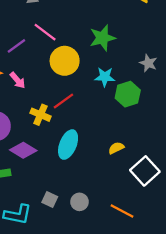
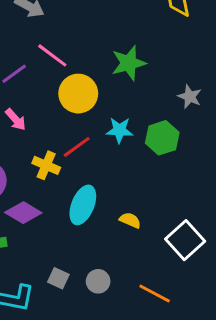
cyan star: (105, 77) -> (119, 130), moved
yellow semicircle: (116, 148) -> (130, 220), moved, turned 49

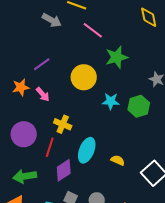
pink line: (52, 55) -> (93, 30), moved
red line: (77, 147) -> (50, 147), moved, turned -36
purple diamond: (23, 213) -> (64, 170), moved, turned -65

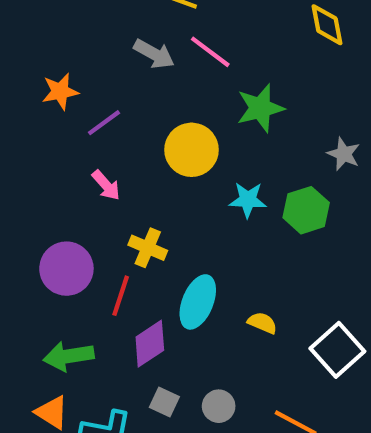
gray arrow: (52, 20) -> (154, 54), moved
orange star: (21, 87) -> (60, 91), moved

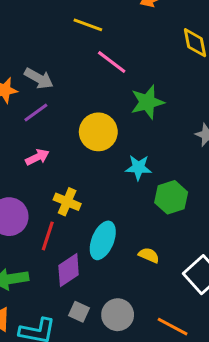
gray arrow: (154, 54) -> (39, 78), moved
pink arrow: (106, 185) -> (37, 157), turned -75
green hexagon: (306, 210) -> (171, 197), moved
gray circle: (219, 406) -> (118, 315), size x1.4

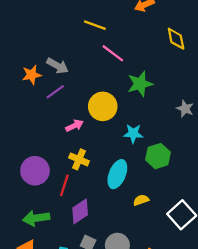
pink arrow: (37, 157) -> (74, 126), moved
cyan ellipse: (103, 240) -> (117, 174), moved
yellow semicircle: (149, 255) -> (141, 200), turned -42

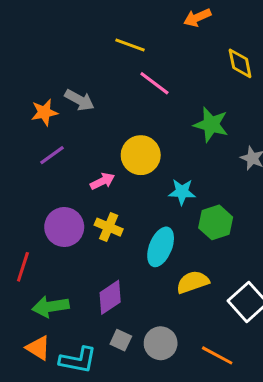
green star: (140, 84) -> (211, 125), moved, turned 30
purple line: (55, 92) -> (52, 155), moved
purple circle: (35, 171) -> (64, 227), moved
red line: (64, 185) -> (23, 267), moved
yellow semicircle: (141, 200) -> (193, 282), size x1.5

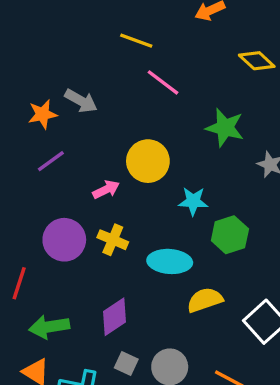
yellow diamond: (240, 63) -> (257, 61), turned -36
cyan ellipse: (161, 247) -> (170, 261), turned 72

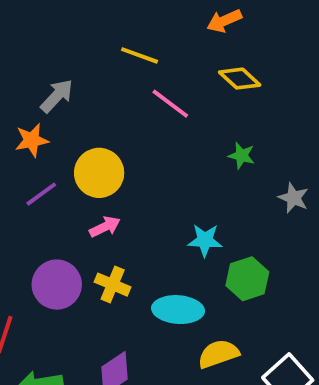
yellow diamond: (257, 61) -> (240, 79), moved
gray arrow: (81, 101) -> (57, 96), moved, turned -76
green star: (225, 128) -> (242, 156), size x0.6
yellow circle: (148, 161) -> (99, 173), moved

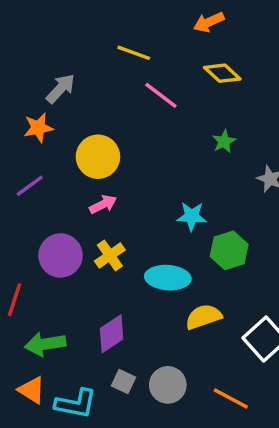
green star: (242, 156) -> (224, 141), turned 30
purple line: (41, 194) -> (30, 186), moved
yellow cross: (113, 285) -> (110, 255), turned 32

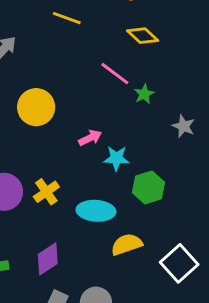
pink line: (161, 95) -> (115, 74), moved
pink arrow: (103, 204) -> (90, 138), moved

